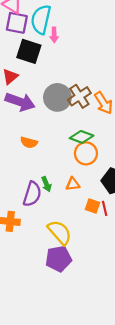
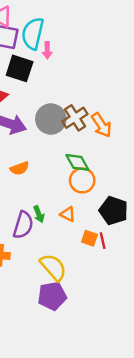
green diamond: (82, 137) -> (77, 162), turned 40
orange semicircle: (29, 142) -> (20, 168), turned -35
orange triangle: (73, 184) -> (68, 214), turned 32

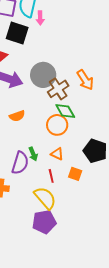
brown cross: (75, 118) -> (58, 89), moved
orange circle: (82, 180) -> (57, 125), moved
red line: (103, 241) -> (51, 176), moved

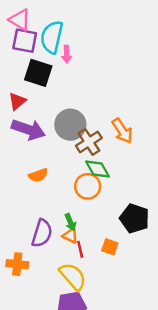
green arrow: (33, 154) -> (70, 222), moved
orange triangle: (57, 154) -> (70, 236), moved

